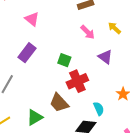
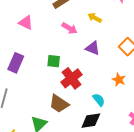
pink triangle: (32, 19) -> (26, 23), moved

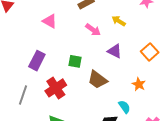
red cross: (72, 78) -> (56, 88), moved
cyan semicircle: (99, 100) -> (124, 107), moved
brown trapezoid: (59, 104) -> (98, 80), moved

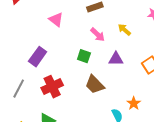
purple triangle: (115, 51) -> (116, 59), turned -35
green square: (75, 61) -> (84, 56), moved
orange star: (139, 84) -> (134, 103), moved

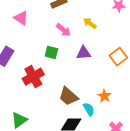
brown trapezoid: (95, 85) -> (68, 96), moved
red cross: (52, 87) -> (33, 77), moved

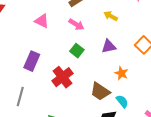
pink arrow: (64, 30) -> (76, 24), moved
green square: (51, 52) -> (77, 51), turned 32
orange star: (104, 96) -> (121, 73), moved

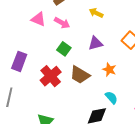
pink triangle: (42, 21) -> (38, 19), moved
brown trapezoid: (100, 91) -> (80, 75), moved

